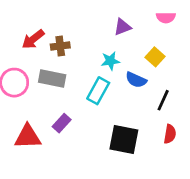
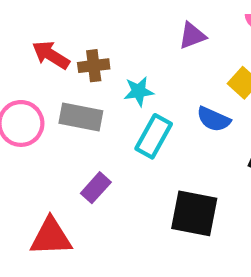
red arrow: (33, 39) -> (51, 55), turned 70
cyan star: (110, 61) -> (139, 91), moved
red triangle: (28, 137) -> (51, 237), moved

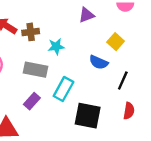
gray rectangle: (81, 117) -> (36, 70), moved
cyan rectangle: (154, 136) -> (63, 89), moved

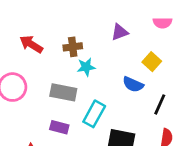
brown cross: (31, 32) -> (73, 47), moved
purple rectangle: (32, 101) -> (59, 127), turned 63

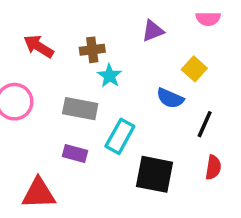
cyan star: (86, 67) -> (110, 76), turned -30

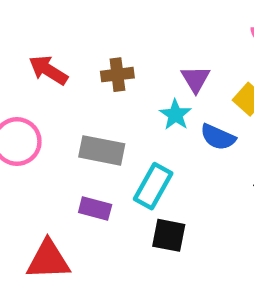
purple triangle: (153, 31) -> (196, 79), moved, turned -40
cyan star: (110, 76) -> (175, 115), moved
black square: (155, 174) -> (169, 235), moved, size x0.7

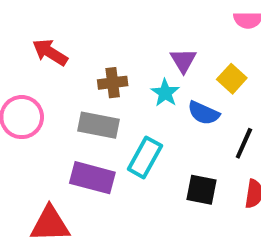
brown cross: (117, 75) -> (113, 83), moved
purple rectangle: (95, 208) -> (92, 178), size x1.5
black square: (169, 235) -> (202, 190), moved

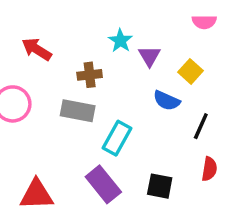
cyan star: (165, 93) -> (120, 41), moved
purple rectangle: (92, 178) -> (103, 184), moved, turned 36
black square: (202, 190) -> (160, 186), moved

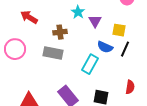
yellow square: (191, 71) -> (119, 30), turned -32
black line: (201, 126) -> (125, 49), moved
cyan rectangle: (117, 138) -> (90, 64), moved

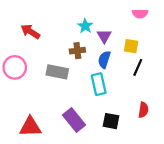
brown cross: (60, 32) -> (77, 51), moved
blue semicircle: (105, 47) -> (104, 60), moved, turned 84
cyan rectangle: (90, 64) -> (99, 84), turned -42

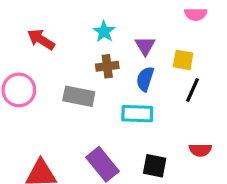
cyan star: (85, 26) -> (104, 32), moved
cyan rectangle: (99, 84) -> (137, 114), turned -75
red semicircle: (143, 110) -> (200, 150), turned 80

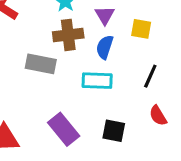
brown cross: (107, 66) -> (68, 35), size x1.4
black line: (193, 90) -> (150, 76), moved
red semicircle: (200, 150) -> (158, 116), turned 60

